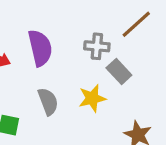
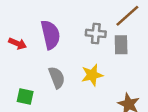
gray rectangle: (119, 72) -> (121, 45), moved, turned 42

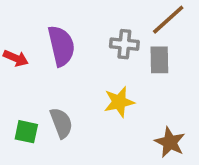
gray semicircle: (57, 78) -> (61, 123), moved

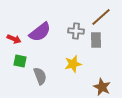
purple semicircle: (61, 46) -> (40, 32), turned 65
green square: (26, 132) -> (20, 61), moved

